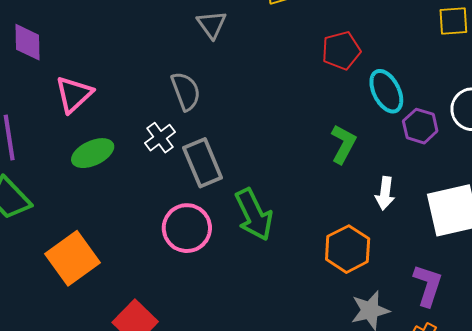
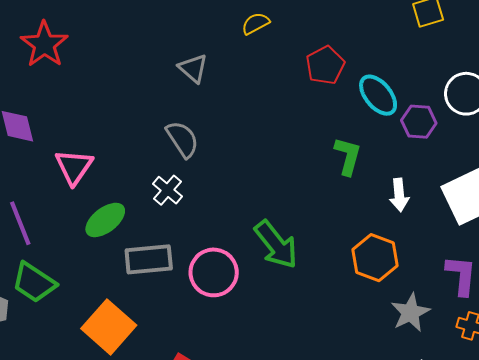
gray rectangle: (203, 163) -> (149, 259), moved, turned -60

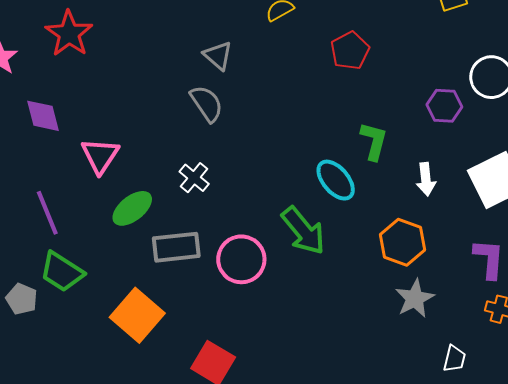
cyan ellipse: (378, 95) -> (336, 180), moved
gray semicircle: (182, 139) -> (207, 104), moved
gray star: (410, 313) -> (415, 298), moved

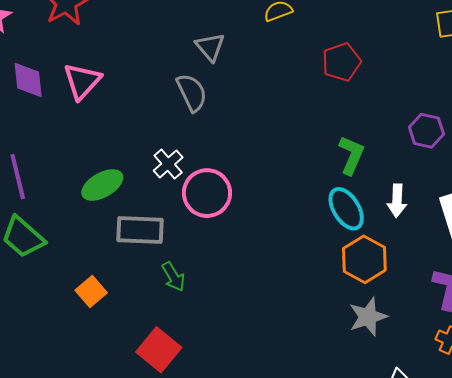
pink triangle: (100, 156) -> (82, 81), moved
cyan ellipse: (336, 180) -> (346, 209), moved
green arrow: (303, 231) -> (173, 277), moved, size x0.6
pink circle: (241, 259) -> (207, 193), moved
orange square: (137, 315) -> (91, 291), size x0.6

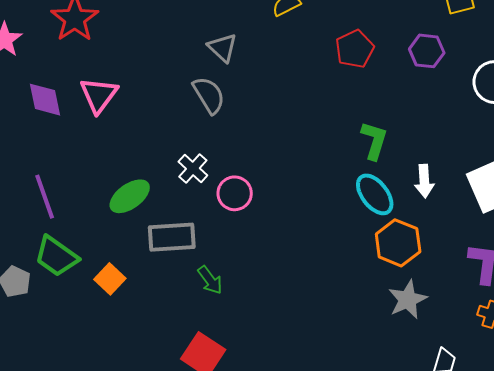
purple hexagon: (426, 131) -> (427, 51), moved
pink circle: (207, 193) -> (235, 193), size x0.7
orange square: (91, 291) -> (110, 279), moved

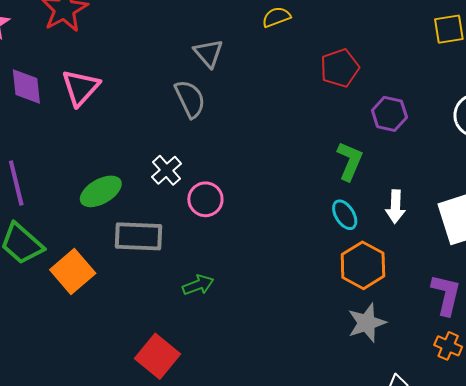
purple hexagon: (427, 51) -> (389, 114), moved
cyan ellipse: (375, 194) -> (345, 215), size x0.7
orange square: (110, 279) -> (73, 272), size x1.4
green arrow: (210, 280) -> (198, 285), moved, turned -80

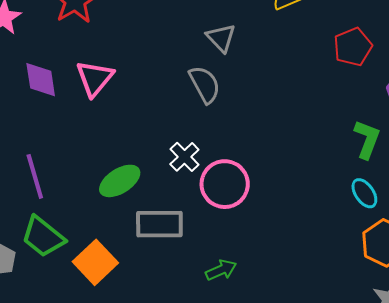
pink circle: (205, 199) -> (225, 184), size x1.4

